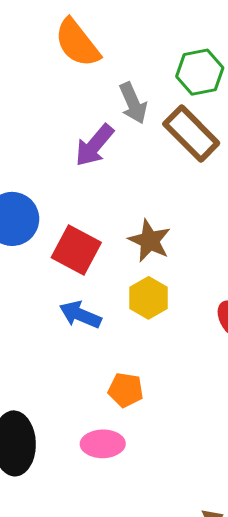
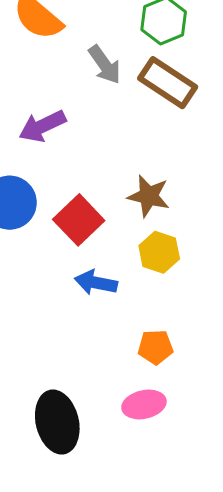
purple arrow: (94, 145) -> (42, 126), moved, turned 36
red square: (76, 250) -> (79, 220), turned 30

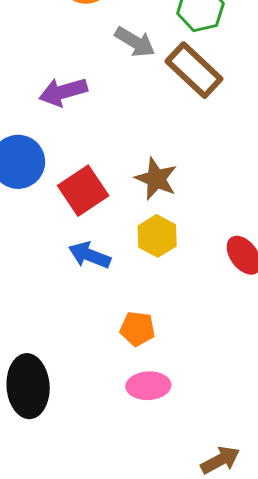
gray arrow: (105, 65) -> (135, 42), turned -33
pink ellipse: (144, 404) -> (148, 386), moved

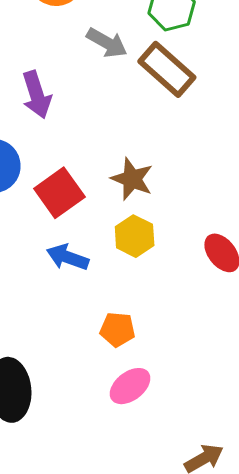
purple arrow: (63, 92) -> (37, 95), turned -90
pink ellipse: (148, 386) -> (130, 386), turned -33

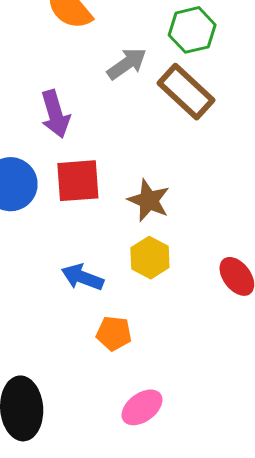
gray arrow: (107, 43) -> (127, 64), turned -66
red square: (59, 193) -> (78, 181), moved, turned 30
orange pentagon: (117, 329) -> (114, 333), moved

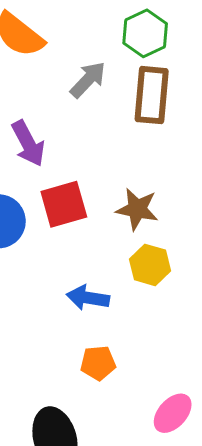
brown rectangle: (186, 92) -> (152, 95), turned 64
orange pentagon: (114, 333) -> (98, 363), moved

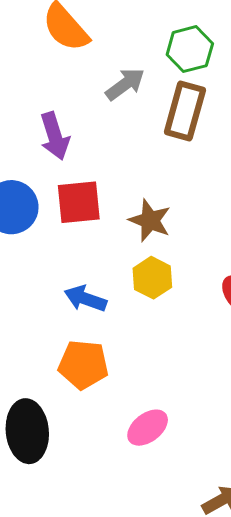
orange pentagon: (98, 363) -> (83, 365), size x1.4

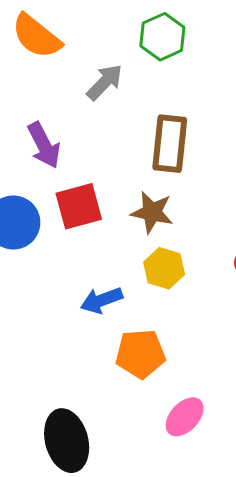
brown rectangle: (185, 111) -> (170, 144), moved
blue arrow: (85, 299) -> (102, 300), turned -30
orange pentagon: (83, 365) -> (140, 354), moved

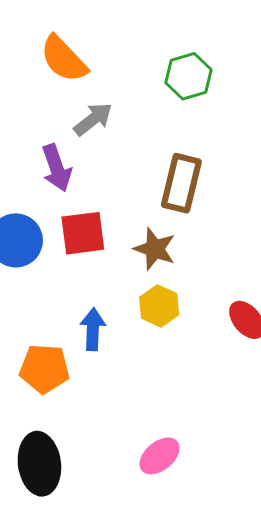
gray arrow: (105, 82) -> (93, 119), moved
blue arrow: (102, 300) -> (93, 329), turned 105
orange pentagon: (140, 354) -> (44, 369), moved

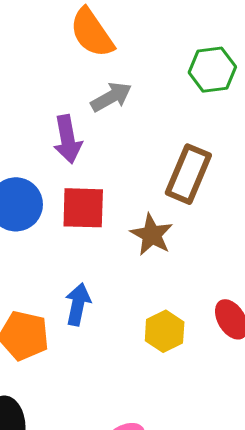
yellow hexagon: (159, 306) -> (165, 331), moved

